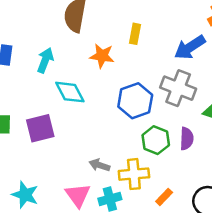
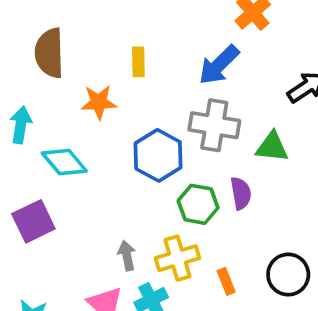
gray arrow: (99, 165) -> (127, 256), turned 72
orange rectangle: (164, 197) -> (226, 281), turned -54

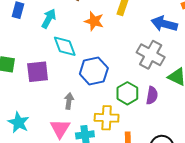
blue arrow: (219, 65) -> (164, 24), turned 40
blue hexagon: (158, 155) -> (94, 71), moved
gray arrow: (127, 256) -> (69, 101), moved

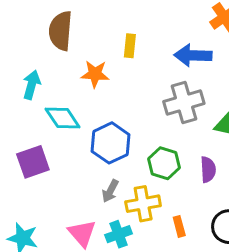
gray cross: (151, 55) -> (184, 102), turned -32
purple semicircle: (152, 95) -> (208, 170), moved
gray arrow: (69, 101) -> (110, 191), moved, turned -147

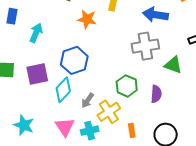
cyan arrow: (32, 85) -> (36, 33), moved
cyan diamond: (63, 118) -> (63, 90), moved, turned 70
blue hexagon: (111, 143) -> (74, 60), moved
yellow cross: (143, 204) -> (109, 112), turned -30

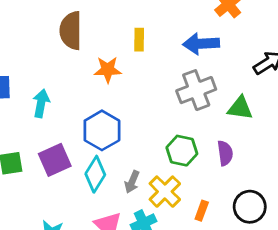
orange rectangle: (132, 130) -> (202, 211), turned 40

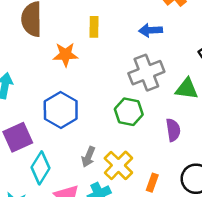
blue arrow: (201, 44) -> (151, 30), size x0.7
green hexagon: (182, 151) -> (129, 112), moved
cyan diamond: (95, 174) -> (41, 168), moved

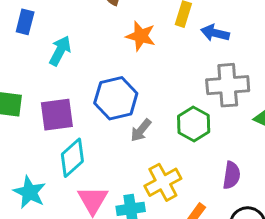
blue arrow: (151, 30) -> (215, 33), moved
purple semicircle: (173, 130) -> (232, 175), moved
gray arrow: (88, 157) -> (141, 130), moved

